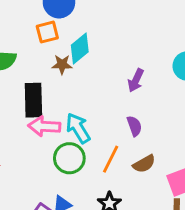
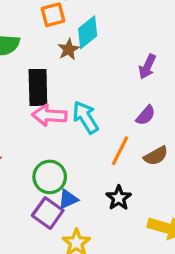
brown star: (62, 64) -> (68, 49), turned -30
purple semicircle: (134, 126) -> (146, 115), turned 60
green circle: (69, 158) -> (50, 177), moved

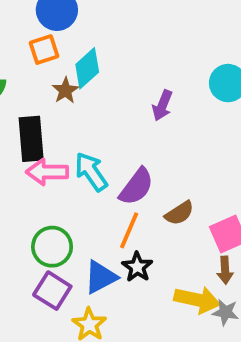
purple semicircle: (146, 115) -> (136, 187), moved, size x1.5
orange line: (120, 151) -> (129, 230), moved
blue triangle: (68, 199) -> (101, 277), moved, size x1.4

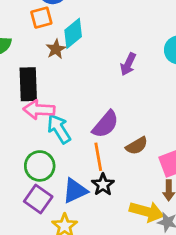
cyan arrow: (91, 172) -> (59, 129), moved
orange line: (129, 230) -> (98, 157), turned -36

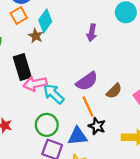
purple semicircle: (105, 124) -> (87, 81), turned 30
blue triangle: (75, 191) -> (78, 136), turned 35

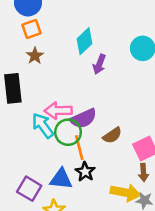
orange square: (19, 15) -> (31, 29), moved
cyan diamond: (45, 21) -> (84, 41), moved
pink arrow: (35, 84) -> (58, 111), moved
green circle: (47, 125) -> (68, 132), moved

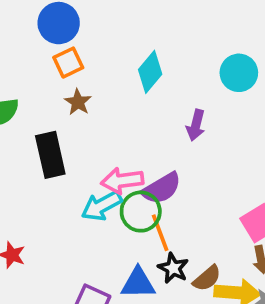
purple arrow: (99, 64) -> (196, 125), moved
cyan arrow: (43, 126) -> (102, 206), turned -76
brown semicircle: (112, 135) -> (207, 278), moved

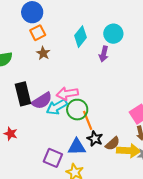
cyan circle: (239, 73) -> (113, 34), moved
purple arrow: (196, 125) -> (104, 54), moved
black rectangle: (50, 155) -> (23, 94), moved
purple semicircle: (162, 188) -> (42, 101), moved

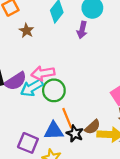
brown star: (43, 53) -> (26, 31), moved
orange line: (88, 120) -> (67, 118), moved
black star: (95, 139) -> (75, 134), moved

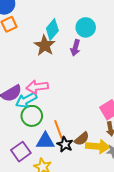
brown star: (26, 31) -> (45, 45), moved, size x1.5
green circle: (54, 90) -> (32, 116), moved
purple square: (28, 143) -> (21, 152), turned 30

